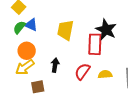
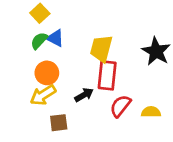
red rectangle: (95, 44) -> (107, 75), moved
black arrow: (55, 65) -> (84, 95), turned 48

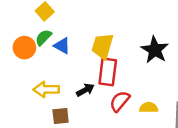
blue triangle: (55, 38) -> (62, 46), moved
orange circle: (47, 73) -> (24, 48), moved
yellow arrow: (43, 95) -> (46, 89), turned 30

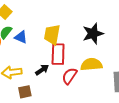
black star: (155, 50) -> (93, 34), turned 30
yellow semicircle: (149, 107) -> (91, 64), moved, size x1.5

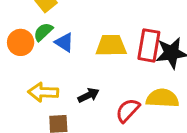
yellow trapezoid: (52, 35) -> (111, 45), turned 70
red rectangle: (58, 54) -> (149, 45), moved

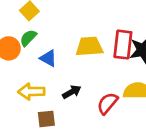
blue triangle: (64, 42) -> (48, 58), moved

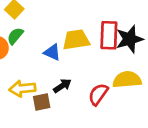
blue triangle: (48, 58) -> (52, 52), moved
brown square: (46, 119) -> (42, 102), moved

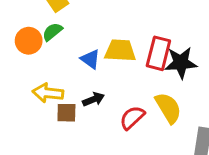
yellow semicircle: (127, 80) -> (168, 108), turned 52

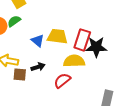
yellow semicircle: (168, 108) -> (74, 61), moved, turned -65

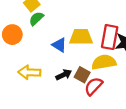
green semicircle: (14, 21) -> (36, 19), moved
brown square: (20, 74) -> (82, 75), moved, turned 32

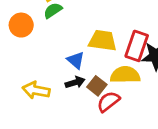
blue triangle: (59, 45) -> (76, 60), moved
yellow arrow: (29, 72) -> (36, 90), moved

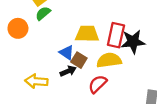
brown square: (97, 86) -> (79, 60), moved

